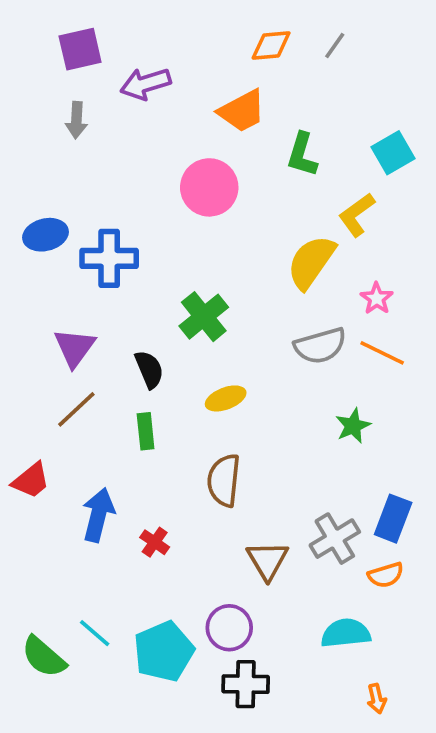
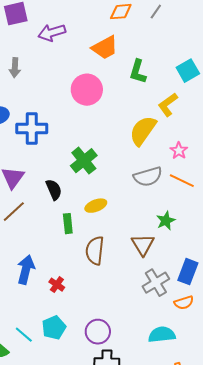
gray arrow: (76, 120) -> (15, 68), moved
green rectangle: (146, 431) -> (68, 224), moved
brown triangle: (267, 560) -> (143, 245), moved
cyan pentagon: (164, 651) -> (54, 328), moved, size x0.7

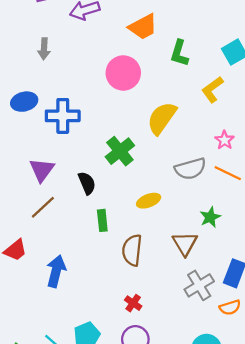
yellow semicircle: (143, 131) -> (162, 118), moved
yellow ellipse: (96, 206) -> (149, 201), moved
red cross: (57, 285) -> (133, 303), moved

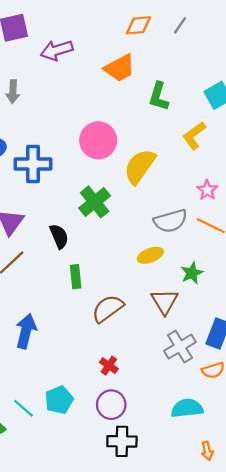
pink circle: (123, 73) -> (98, 140), moved
yellow ellipse: (149, 201) -> (150, 255), moved
brown semicircle: (132, 250) -> (108, 309), turned 48

